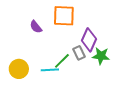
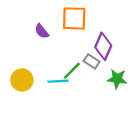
gray rectangle: (79, 53) -> (92, 61), turned -32
green star: (101, 56) -> (117, 79), moved

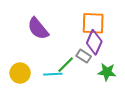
orange square: (74, 18) -> (93, 23), moved
purple semicircle: (42, 31) -> (38, 29), size x1.6

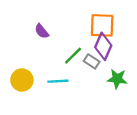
purple semicircle: (38, 29) -> (42, 31), size x0.6
green line: (66, 65) -> (73, 56), moved

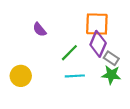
gray rectangle: (92, 61) -> (111, 58), moved
cyan line: (58, 81) -> (75, 76), moved

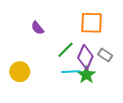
purple diamond: (98, 44) -> (85, 57), moved
green star: (111, 75) -> (86, 75), moved, turned 30

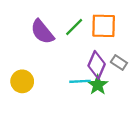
purple semicircle: (37, 28) -> (42, 32), size x1.6
green line: (66, 50) -> (74, 27), moved

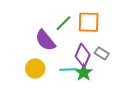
purple semicircle: (42, 32) -> (45, 40), moved
yellow circle: (22, 81) -> (35, 69), moved

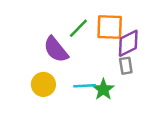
gray rectangle: (102, 53) -> (126, 66), turned 48
purple diamond: (83, 55) -> (128, 43), moved, turned 40

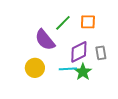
orange square: (110, 27) -> (88, 22), size x0.7
purple diamond: (128, 43) -> (79, 52), moved

